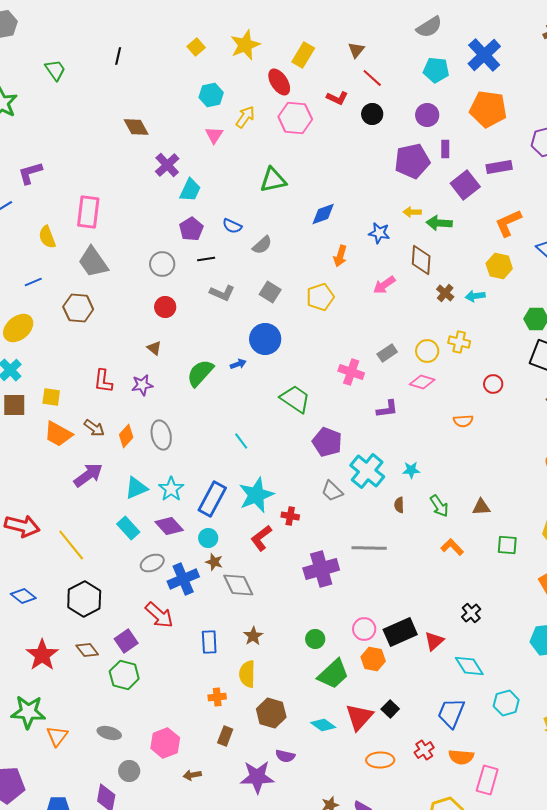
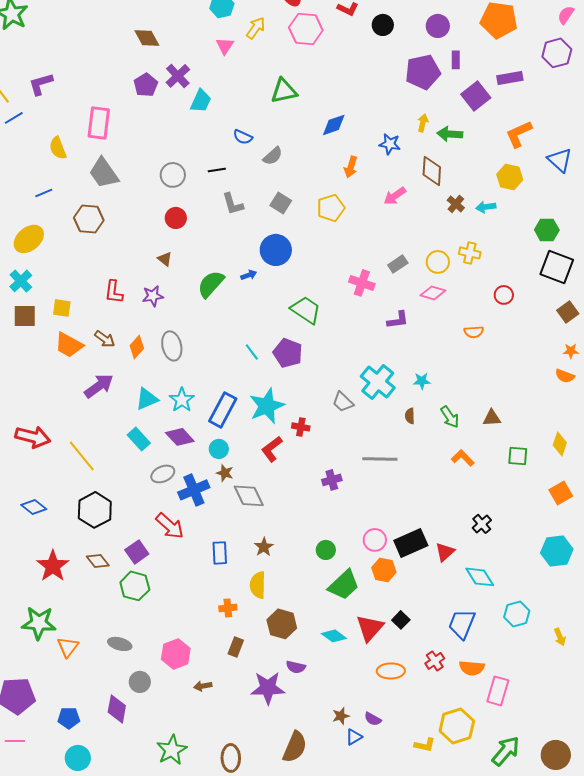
yellow arrow: (412, 212) -> (423, 123), turned 102
purple pentagon: (191, 229) -> (146, 85), moved
gray L-shape: (222, 293) -> (233, 204), turned 50
purple pentagon: (327, 442) -> (288, 353), moved
purple cross: (321, 569) -> (332, 480), size x0.6

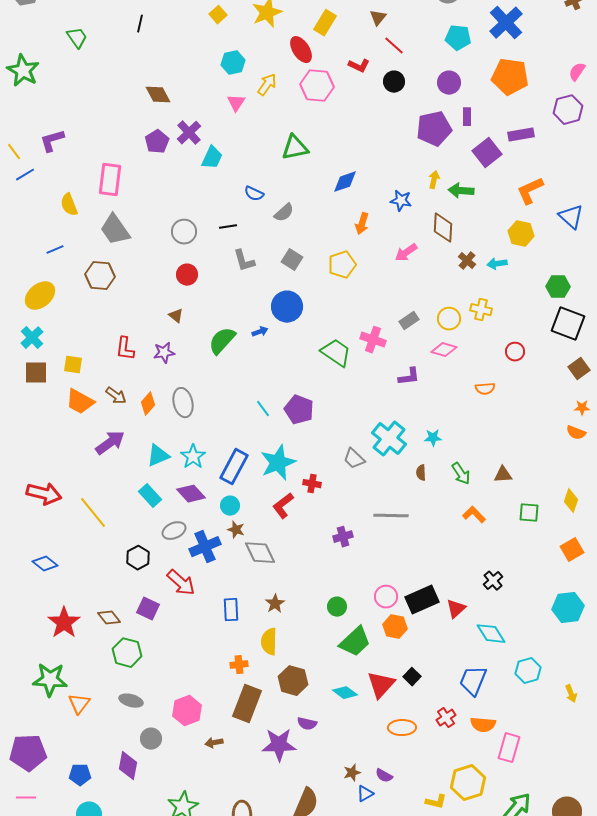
green trapezoid: (306, 310) -> (336, 353), moved
black hexagon: (95, 510) -> (138, 558), moved, size x0.7
purple square: (137, 552) -> (148, 609), turned -30
green hexagon: (135, 586) -> (127, 653), moved
brown rectangle: (236, 647) -> (247, 704), size x1.8

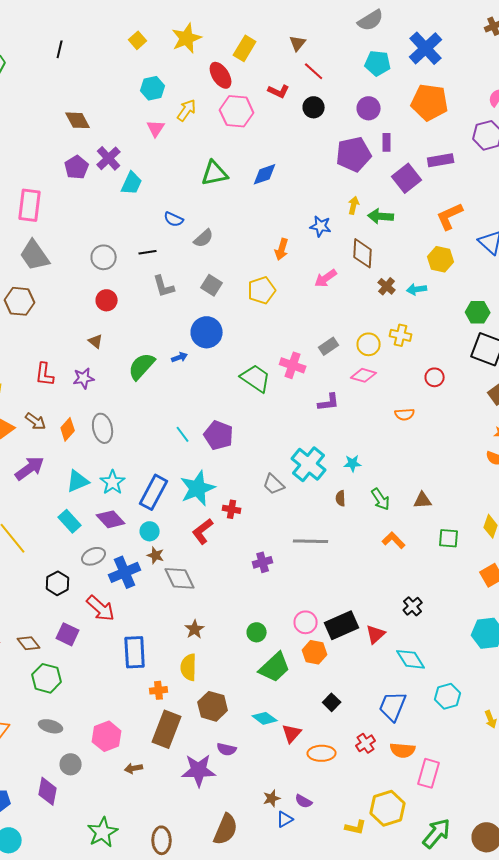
blue diamond: (345, 182) -> (265, 174), moved
blue rectangle: (231, 610) -> (135, 652), moved, size x1.4
red triangle: (381, 685) -> (292, 733), moved, size x0.7

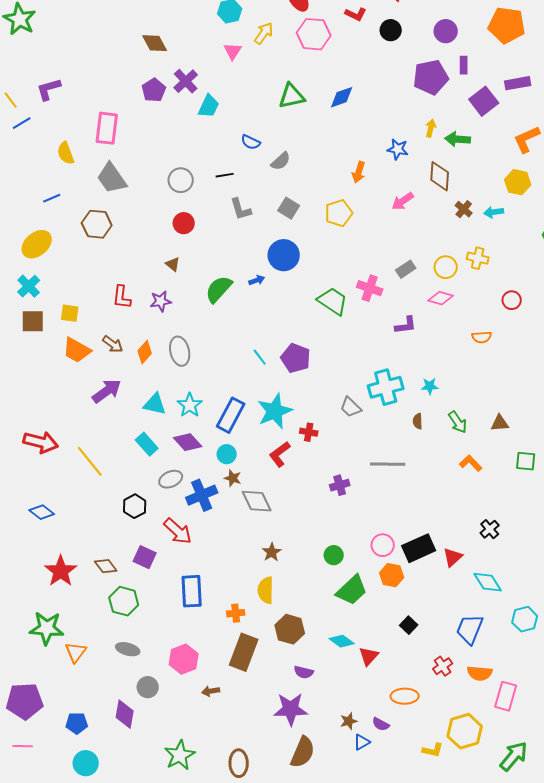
cyan cross: (309, 464) -> (386, 387), turned 36
cyan triangle: (78, 481) -> (155, 404), turned 35
blue rectangle: (135, 652) -> (192, 591), moved
orange ellipse: (322, 753) -> (405, 696), moved
purple star: (199, 770) -> (291, 709), moved

